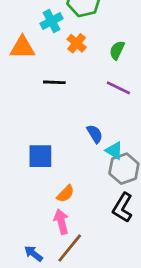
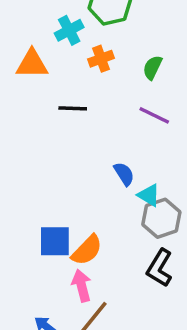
orange cross: (77, 43) -> (101, 59), turned 30
blue square: (40, 156) -> (55, 241), moved
orange semicircle: (65, 194) -> (87, 250), size x1.4

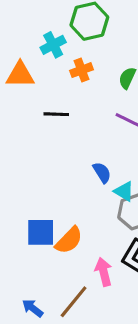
pink arrow: (82, 286) -> (104, 272), moved

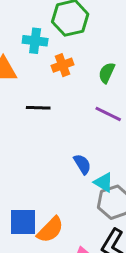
cyan cross: (53, 45) -> (35, 41), turned 35

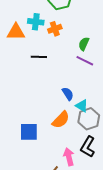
cyan cross: (35, 41) -> (36, 22), moved
green semicircle: (107, 73) -> (84, 44), moved
orange semicircle: (50, 230) -> (61, 120), moved

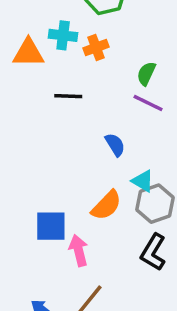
blue semicircle: (68, 94) -> (115, 145), moved
pink arrow: (69, 157) -> (79, 250), moved

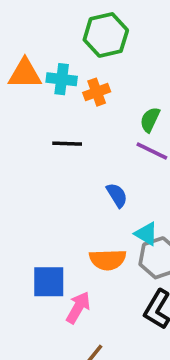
orange triangle: (28, 53) -> (25, 74), moved
orange semicircle: (106, 205) -> (108, 260), turned 44
pink arrow: (79, 250) -> (78, 307), turned 44

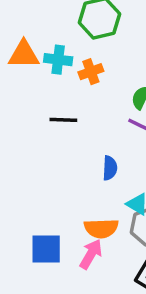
blue semicircle: (117, 195) -> (110, 168), turned 35
pink arrow: (78, 307) -> (91, 254), moved

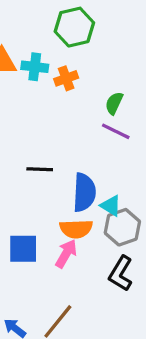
black line: (63, 120) -> (40, 169), moved
blue semicircle: (110, 168) -> (84, 192), moved, size x1.6

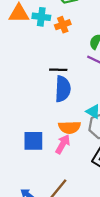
black line: (40, 169) -> (58, 70), moved
blue semicircle: (84, 192) -> (63, 89), moved

